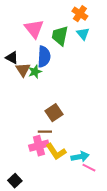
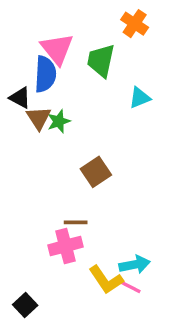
cyan triangle: (83, 34) -> (140, 98), moved, turned 48
blue semicircle: (44, 57) -> (45, 74), moved
brown square: (54, 113) -> (96, 172), moved
yellow L-shape: (56, 152) -> (106, 280), moved
pink line: (89, 168) -> (130, 286), moved

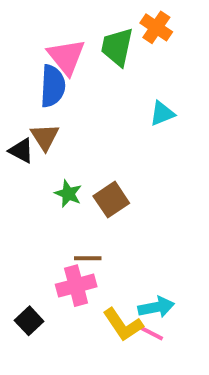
green trapezoid: (101, 61) -> (117, 47), moved
black triangle: (20, 98) -> (21, 151), moved
green star: (59, 121) -> (68, 194), moved, turned -30
black square: (25, 305) -> (29, 321), moved

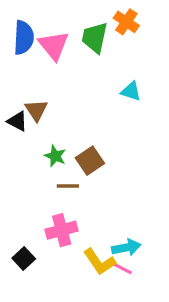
blue semicircle: (53, 86) -> (24, 38), moved
cyan triangle: (162, 113) -> (131, 91), turned 40
brown line: (88, 258) -> (68, 186), moved

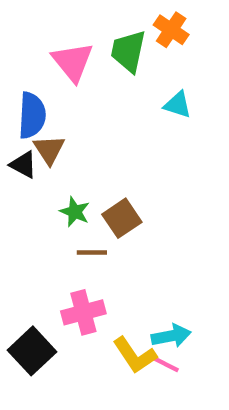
blue semicircle: (24, 38) -> (32, 115), moved
cyan triangle: (131, 91) -> (178, 105), moved
black square: (24, 259) -> (32, 351), size x1.5

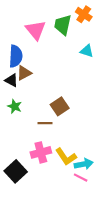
brown triangle: (49, 150) -> (24, 73), turned 35
green star: (75, 212) -> (15, 106), moved
yellow L-shape: (135, 355) -> (66, 157), moved

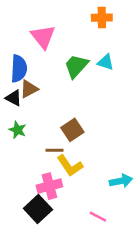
orange cross: (84, 14) -> (102, 18), turned -35
green trapezoid: (63, 25) -> (76, 66), moved, turned 30
yellow L-shape: (66, 157) -> (70, 166), moved
cyan arrow: (84, 164) -> (121, 181), moved
black square: (16, 171) -> (38, 209), moved

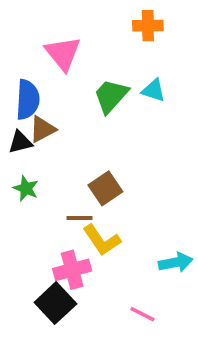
black triangle: (14, 98) -> (20, 142), turned -42

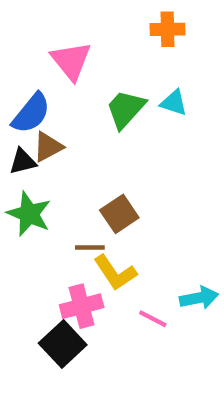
blue semicircle: (28, 100) -> (31, 113), turned 36
green star: (26, 188) -> (29, 214), size x1.5
pink line: (142, 314) -> (153, 319), moved

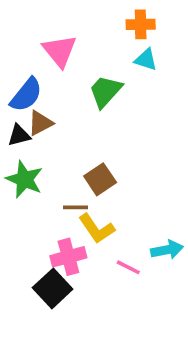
cyan triangle: (174, 103) -> (146, 60), moved

